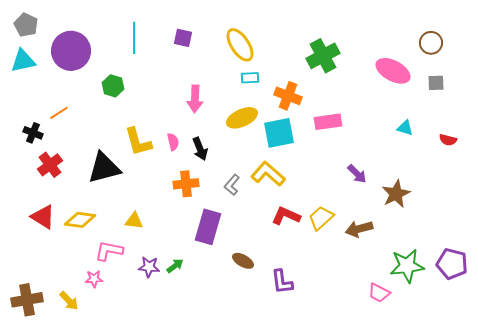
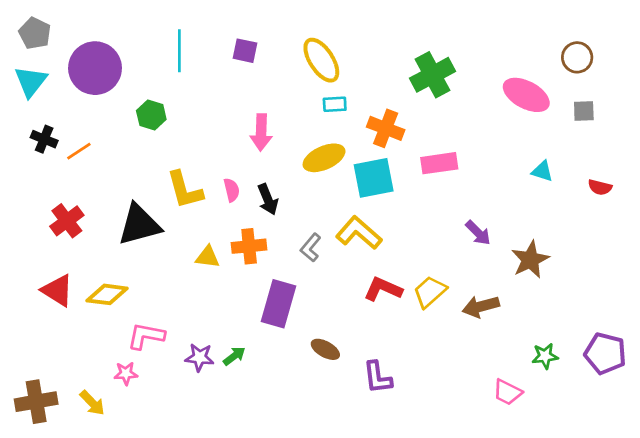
cyan triangle: (23, 61) -> (31, 82), turned -40
black cross: (33, 133) -> (44, 139), moved
yellow triangle: (134, 221) -> (208, 257), moved
green star: (407, 266) -> (545, 356), size x0.6

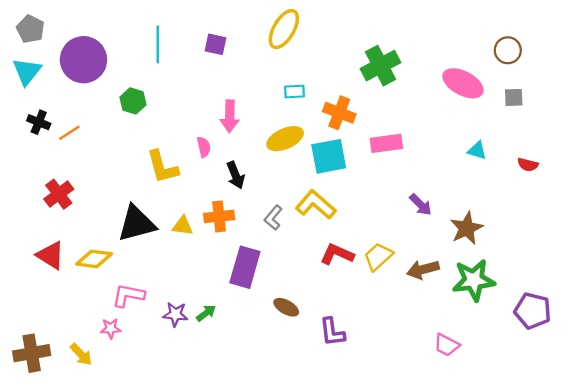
yellow ellipse: (321, 60) -> (284, 29), moved, turned 63
pink semicircle: (232, 190) -> (204, 147), moved
black triangle: (139, 225) -> (137, 224), moved
green star: (545, 356) -> (474, 280), moved, size x1.8

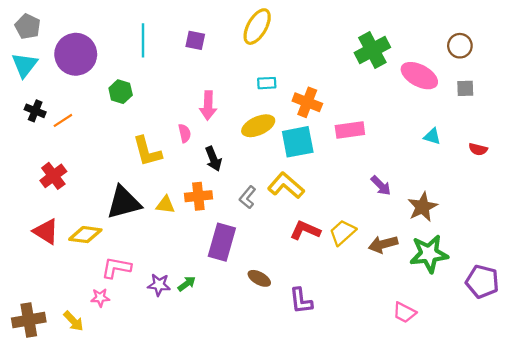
green cross: (381, 66) -> (372, 50), moved

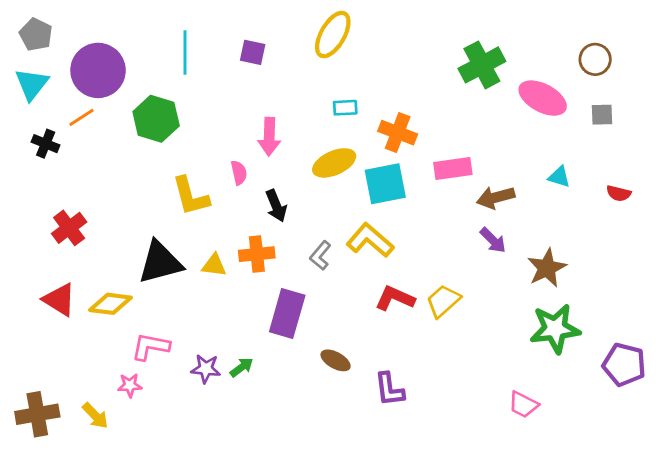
green hexagon: (121, 92) -> (156, 119), size x1.5
orange line: (63, 120) -> (81, 117), moved
brown arrow: (383, 244) -> (496, 197), moved

